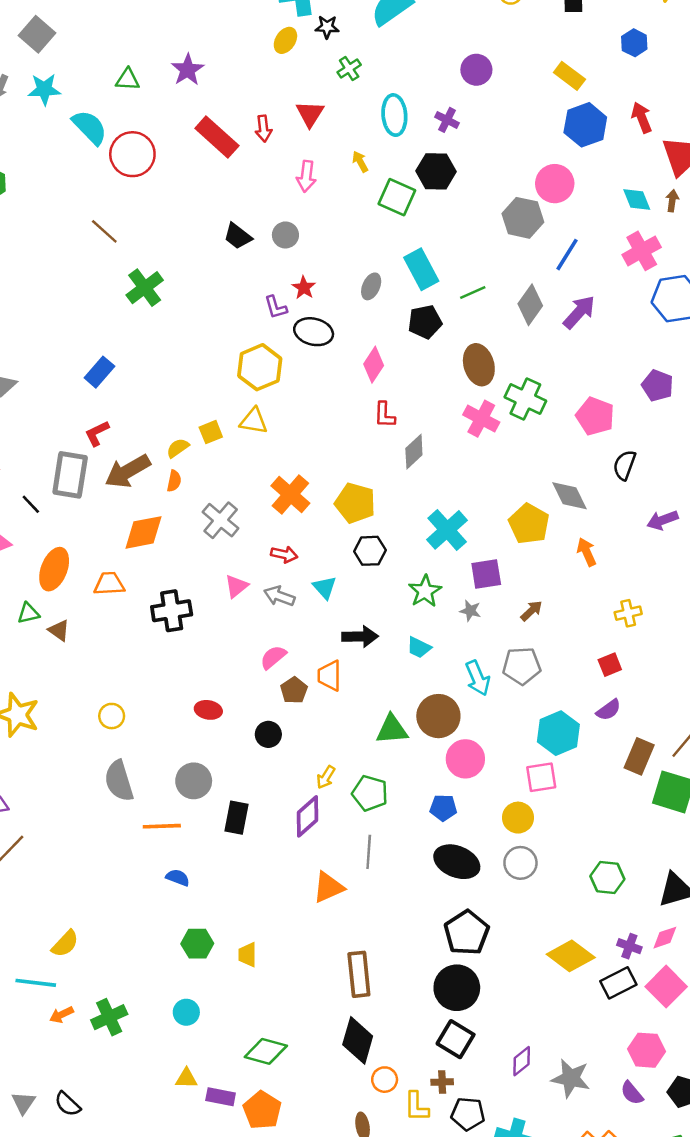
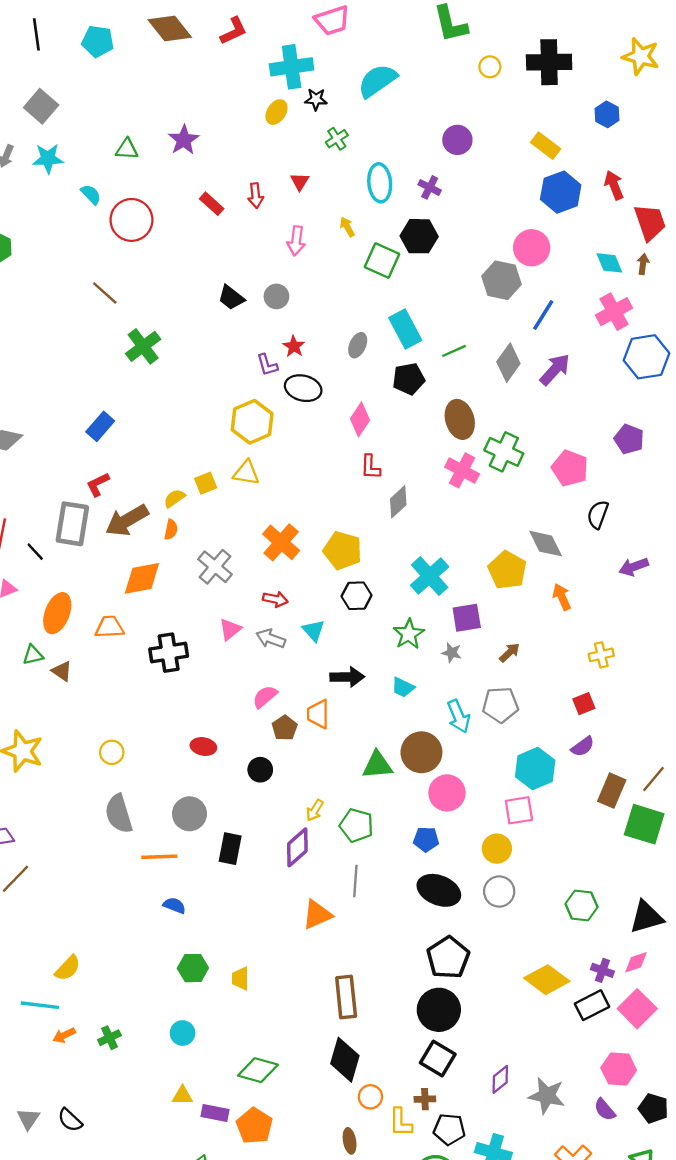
red triangle: (310, 114) -> (300, 182), size x0.7
cyan semicircle: (90, 127) -> (91, 194), size x0.6
red rectangle: (217, 137) -> (212, 204), size x0.6
green cross: (109, 1017) -> (109, 1038), size x0.7

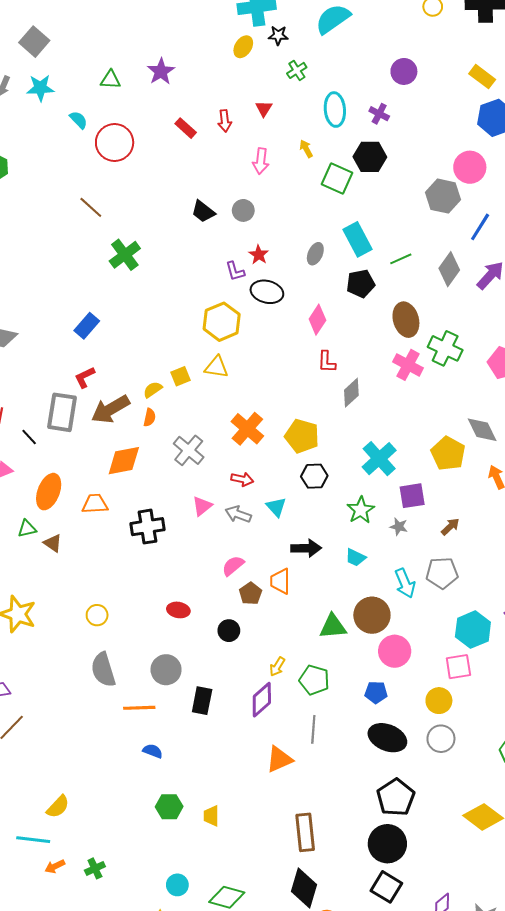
cyan circle: (183, 1033) -> (177, 885), moved

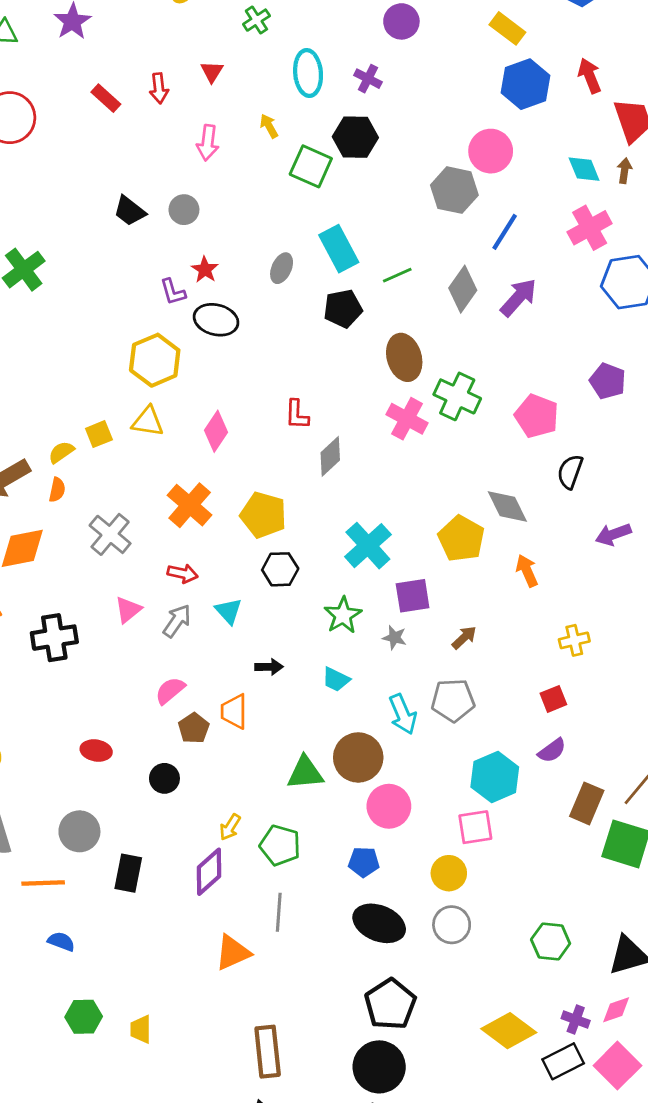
pink diamond: (317, 320) -> (216, 431), moved
gray arrow: (238, 514) -> (177, 621), turned 105
black arrow: (306, 548) -> (269, 667), size x0.7

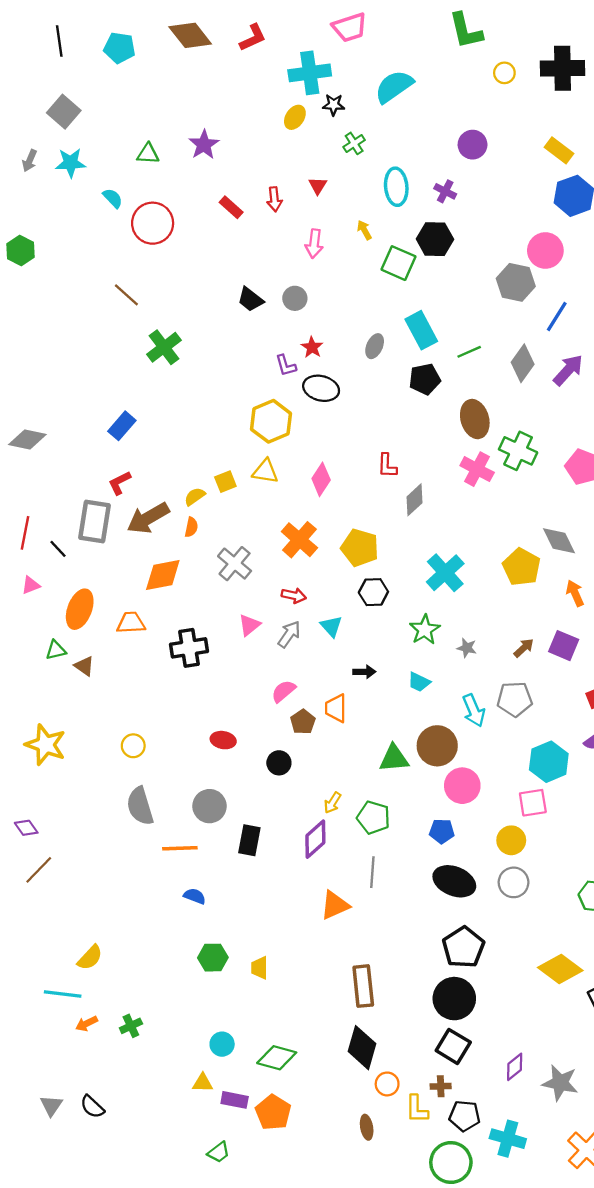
purple square: (413, 596) -> (564, 646), moved, turned 32

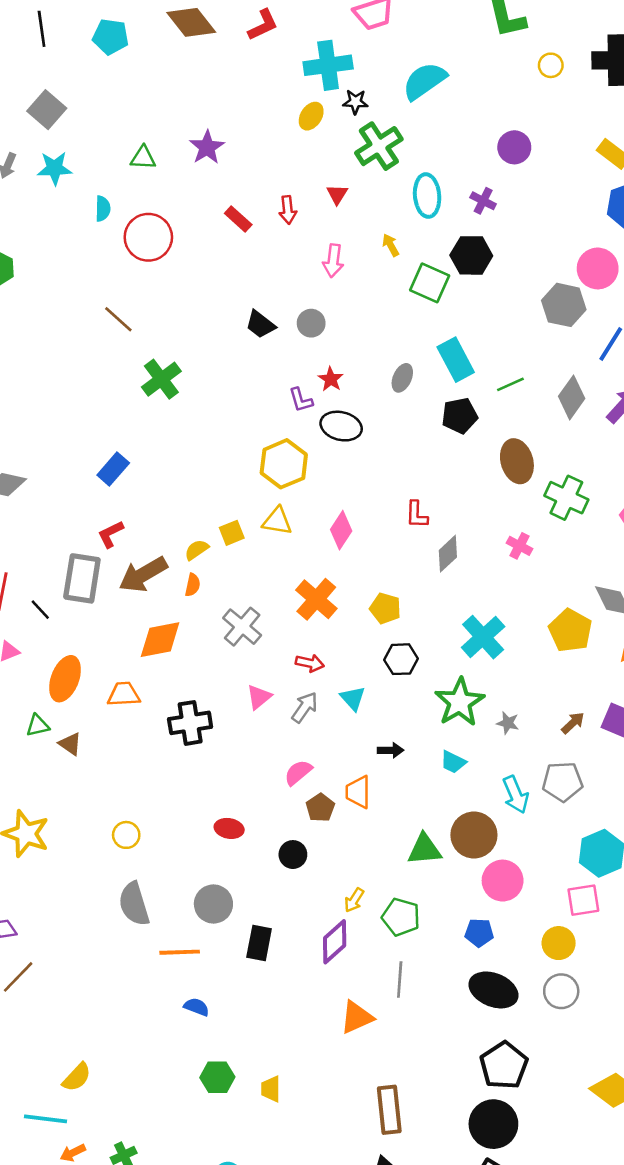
green cross: (354, 143) -> (379, 146), size x1.8
cyan semicircle: (113, 198) -> (103, 209), turned 45
pink cross: (477, 469) -> (520, 546), moved, size x0.7
yellow pentagon: (360, 548) -> (385, 608), size x0.7
green star: (425, 630) -> (460, 702), size x1.4

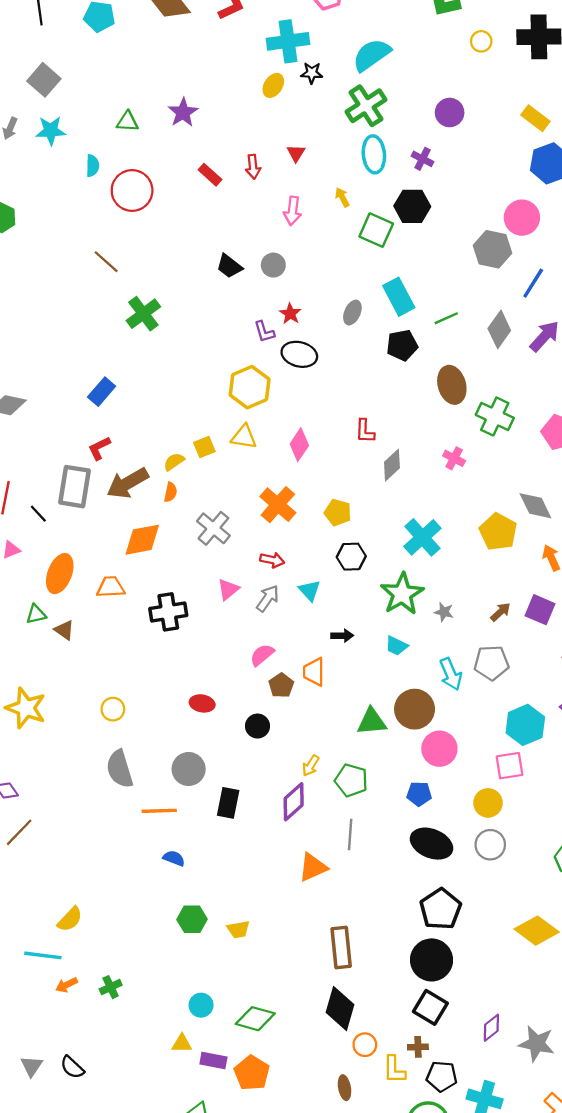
green cross: (379, 146) -> (366, 106), moved
yellow trapezoid: (271, 1089) -> (238, 929), turned -100

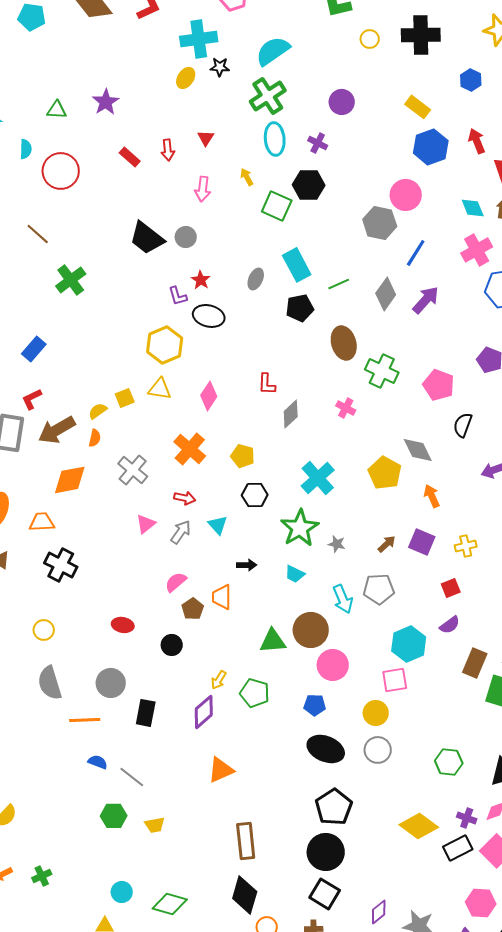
black trapezoid: (229, 266) -> (147, 238), size x1.5
black cross: (168, 612) -> (61, 565), moved, turned 36
gray line: (350, 835) -> (132, 777), moved, turned -56

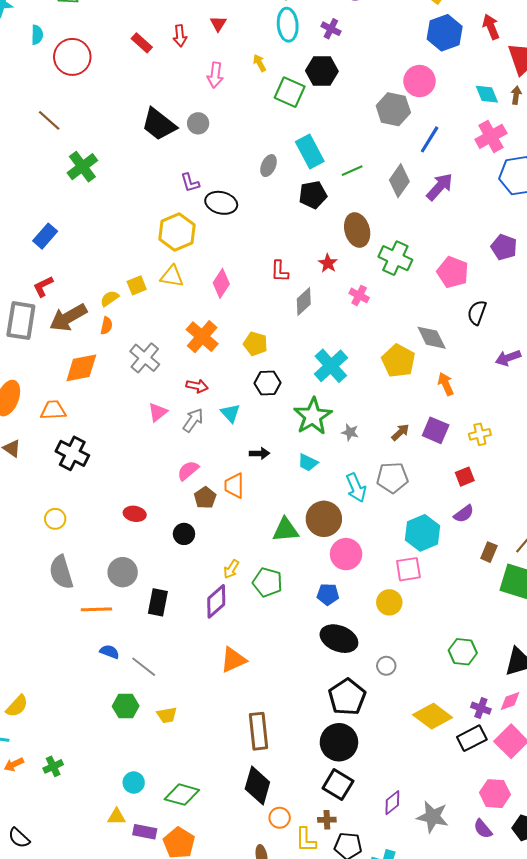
red star: (201, 280) -> (328, 263), moved
brown rectangle: (475, 663) -> (489, 552), size x0.7
gray circle: (378, 750) -> (386, 666), moved, size x0.7

